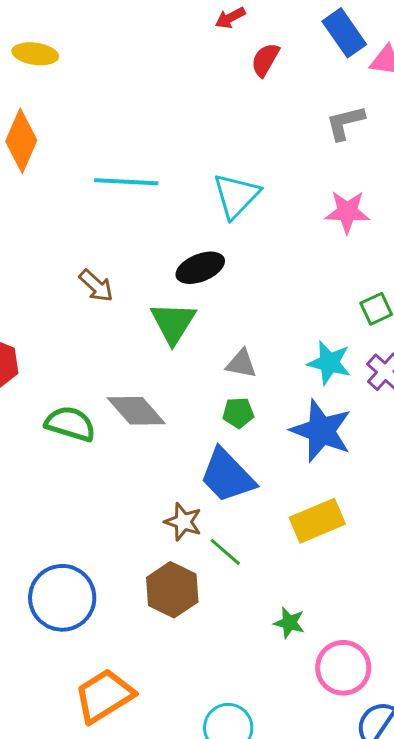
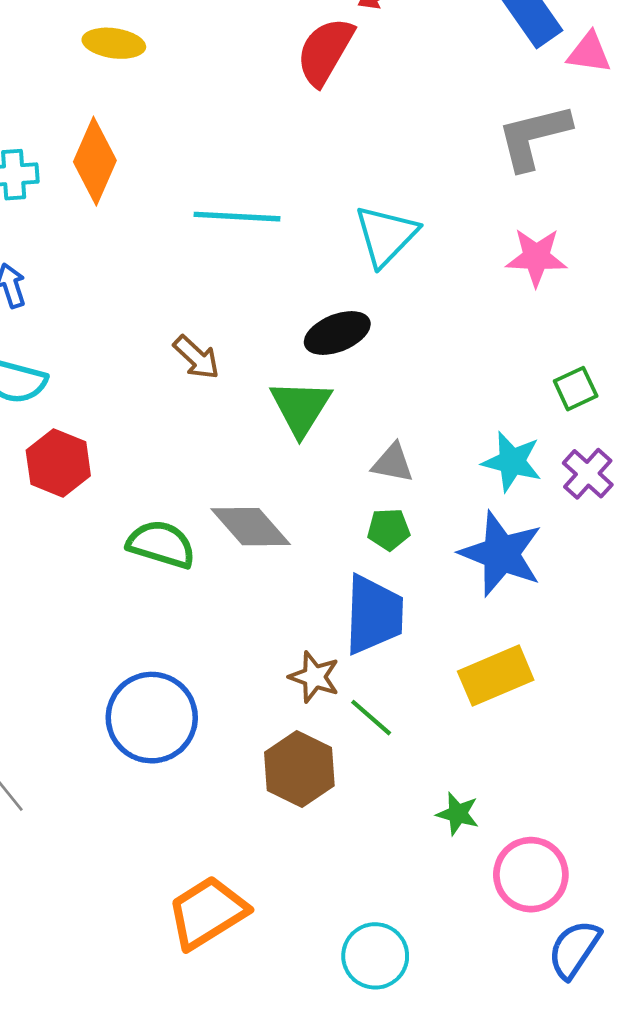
red semicircle: (265, 60) -> (325, 51), moved, size x1.5
gray L-shape: (345, 123) -> (534, 137), size x1.4
blue trapezoid: (227, 476) -> (374, 615), turned -134
blue circle: (62, 598) -> (152, 718), moved

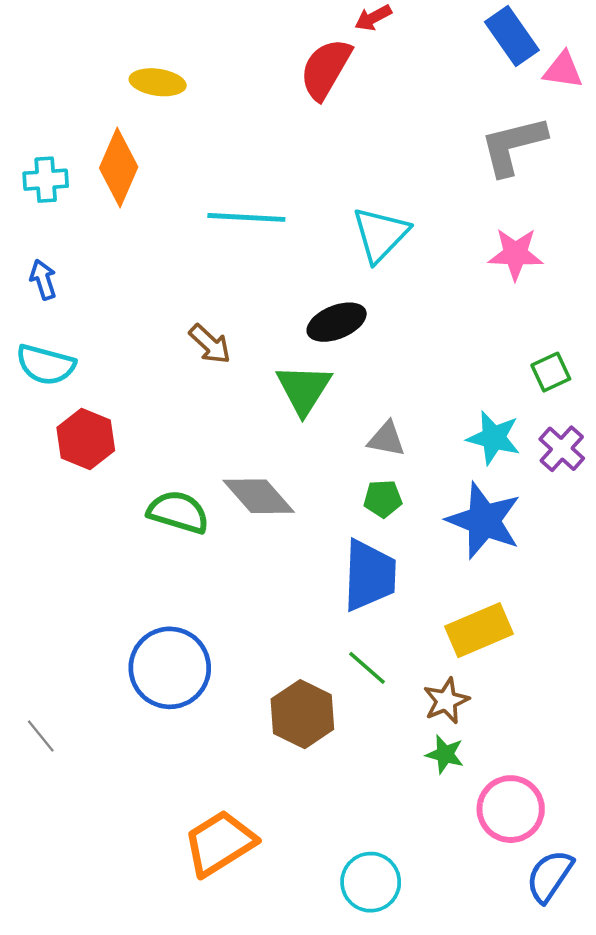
yellow ellipse: (114, 43) -> (158, 82), moved
brown star: (314, 677) -> (446, 701), moved, turned 30

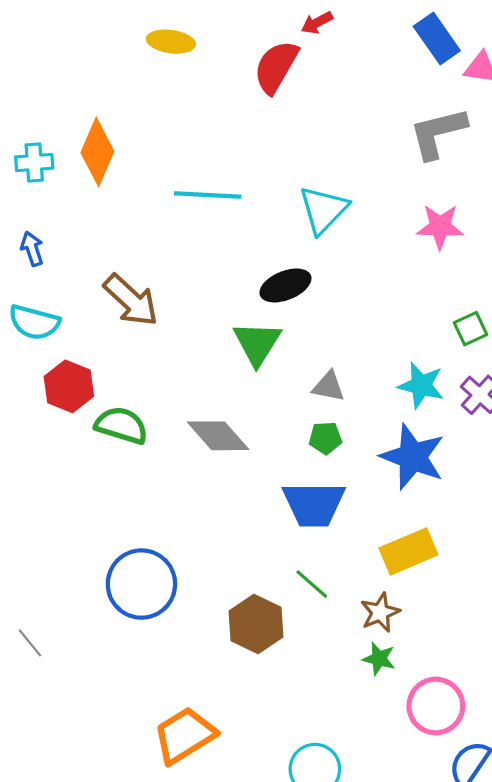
yellow ellipse: (158, 82) -> (171, 42), moved
brown arrow: (210, 344) -> (131, 300), moved, size x1.5
green semicircle: (178, 512) -> (121, 425), moved
blue trapezoid: (369, 575) -> (314, 504), turned 88

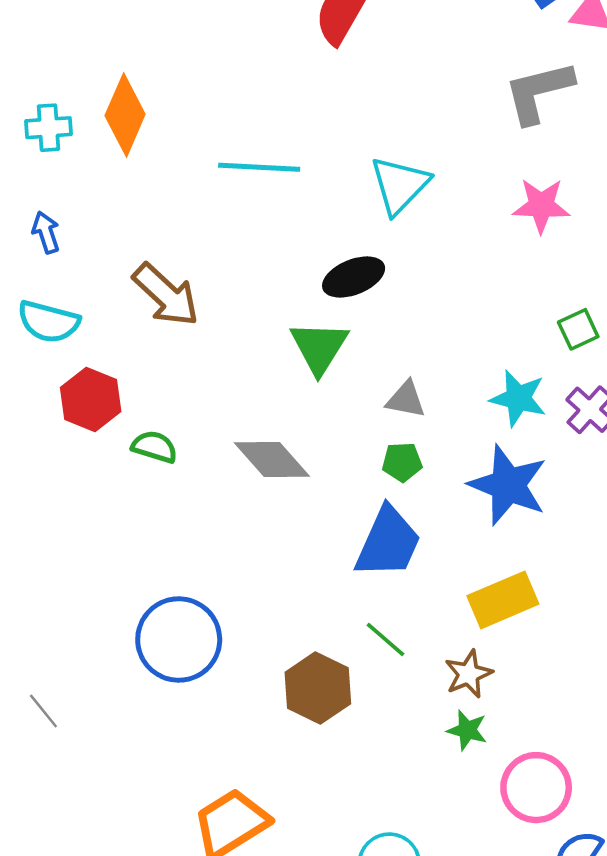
green semicircle: (121, 425) -> (154, 447), size x0.7
blue trapezoid: (314, 504) -> (388, 542), turned -66

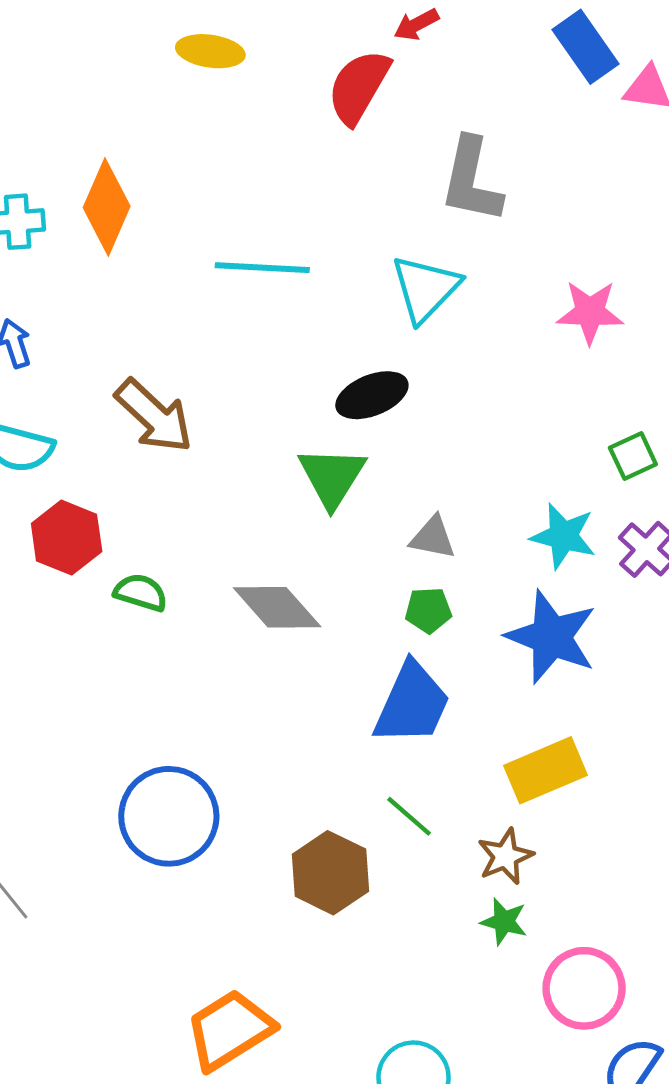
gray L-shape: (539, 92) -> (471, 180), moved, turned -64

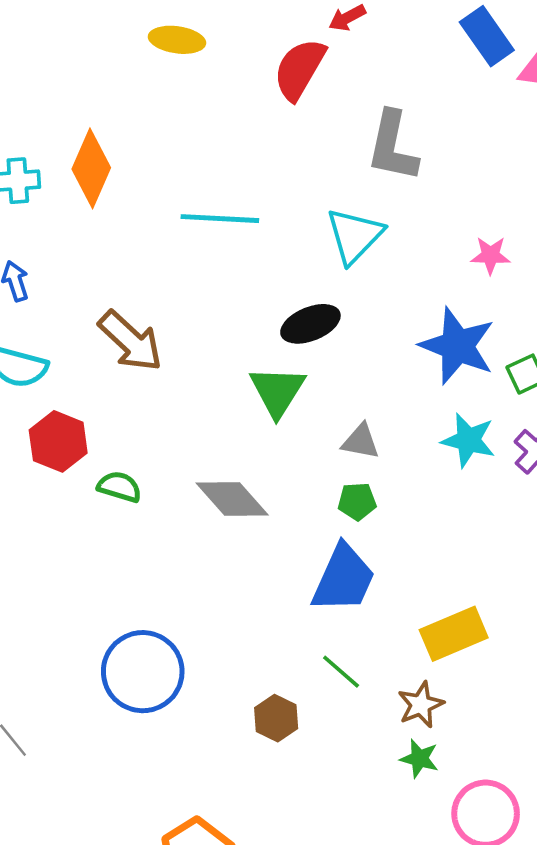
pink star: (590, 312) -> (490, 255), size x0.7
blue star: (551, 637) -> (457, 346), moved
brown hexagon: (330, 873) -> (276, 718), size x0.7

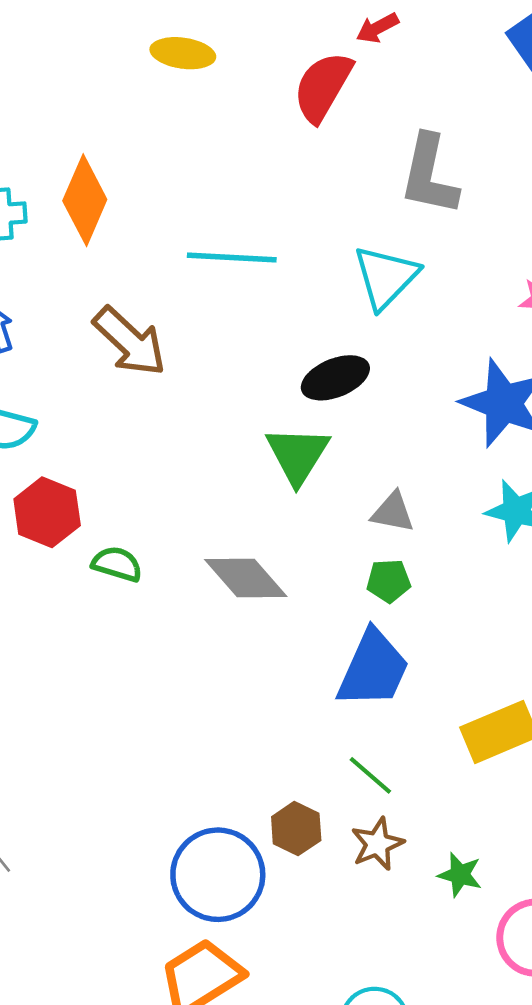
brown arrow: (130, 341) -> (130, 341), moved
blue circle: (143, 672) -> (218, 875), moved
brown star: (421, 705) -> (377, 844), moved

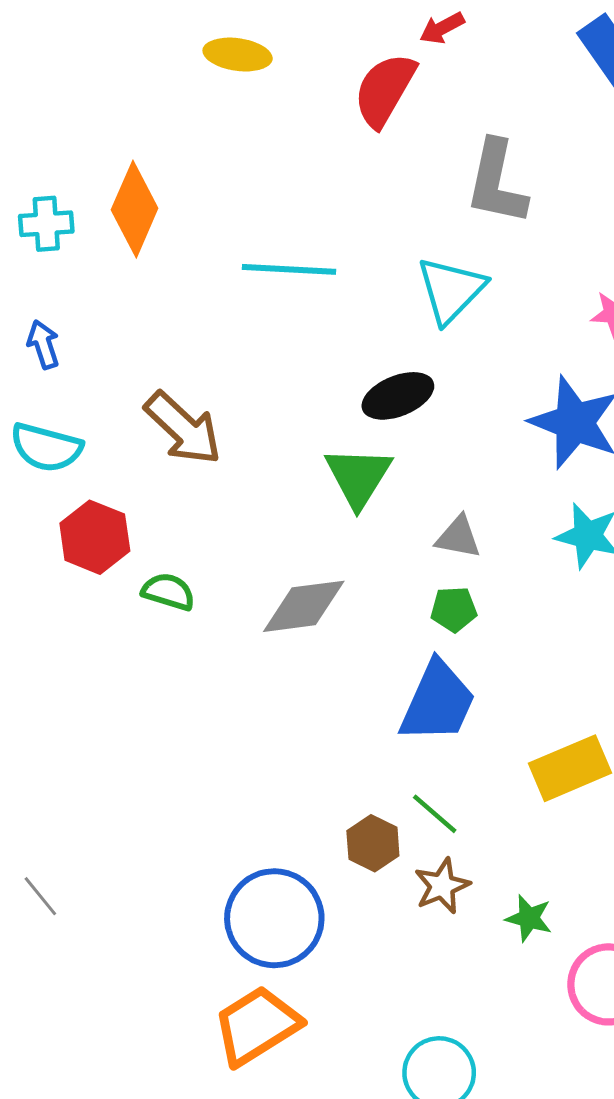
brown arrow: (130, 341) -> (183, 428), moved
gray diamond: (246, 578) -> (304, 606), turned -56
brown hexagon: (296, 829) -> (373, 843), moved

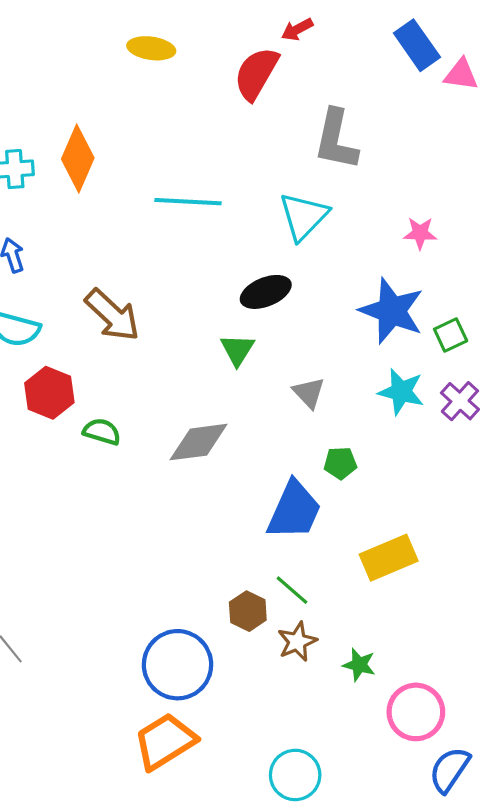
green triangle: (358, 477) -> (237, 350), size x0.7
gray triangle: (458, 537) -> (309, 393), turned 36
green pentagon: (454, 609) -> (340, 463), moved

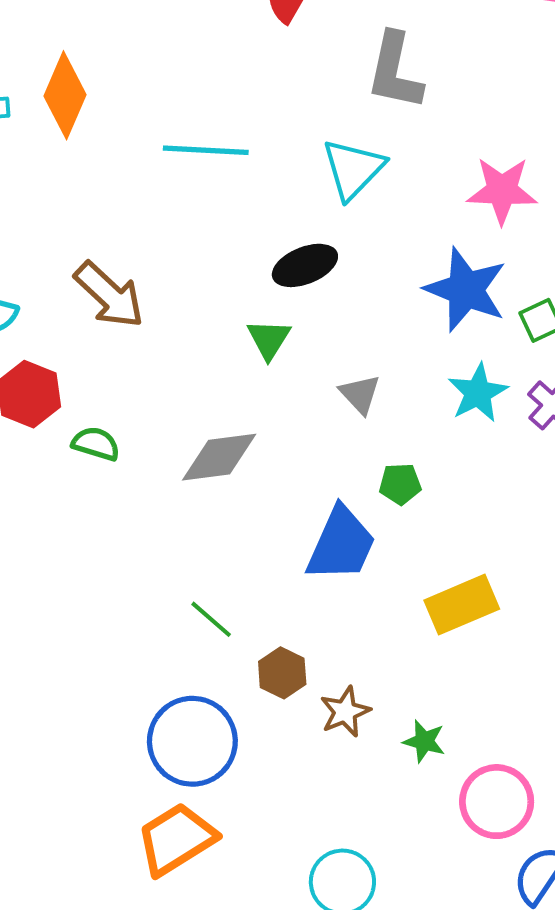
pink star: (420, 233) -> (502, 190), size x1.6
cyan star: (401, 392) -> (478, 393), turned 30
green line: (292, 590) -> (211, 619), moved

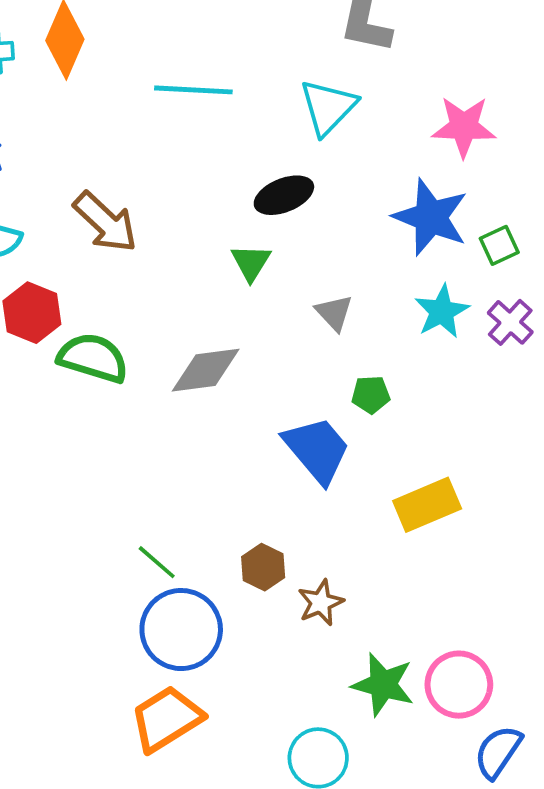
green semicircle: (96, 444) -> (93, 358), size x1.6
blue trapezoid: (341, 544) -> (317, 450), turned -64
green line: (211, 619) -> (157, 562), moved
green star: (424, 741) -> (383, 685), moved, size x1.6

